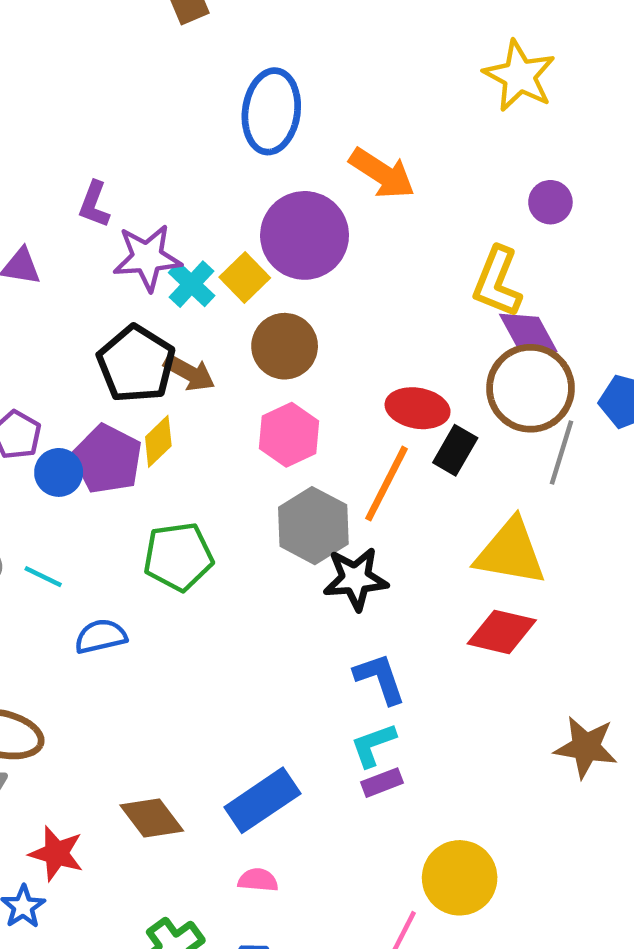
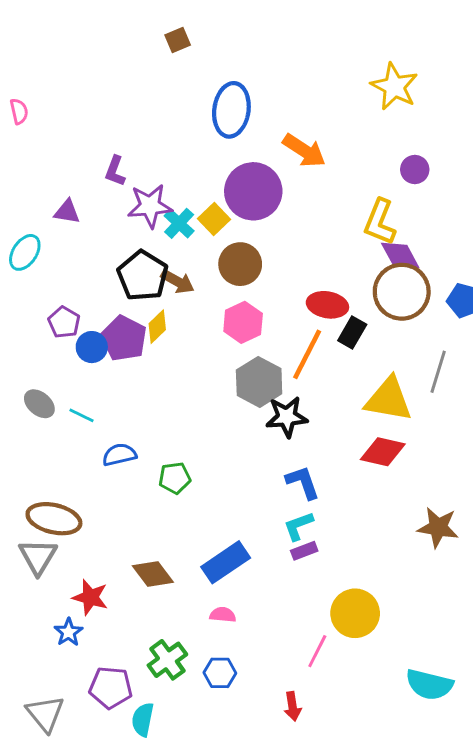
gray line: (562, 453) -> (438, 372), moved
green pentagon: (178, 557) -> (175, 478), moved, size x0.7

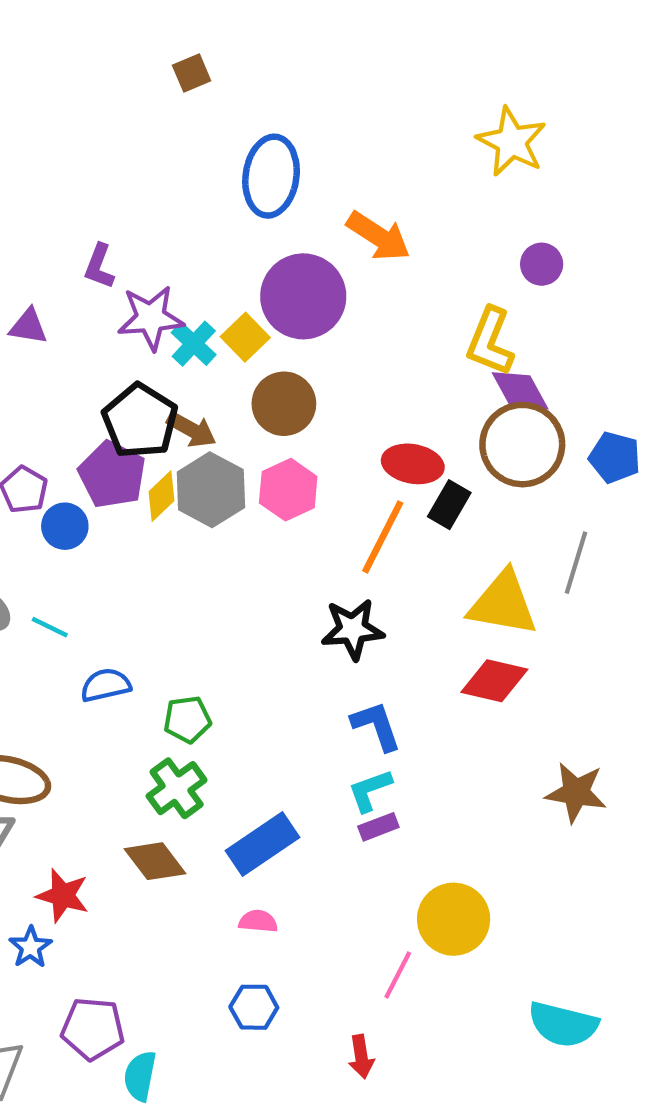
purple pentagon: (124, 338) -> (112, 475), moved
gray hexagon: (259, 382) -> (211, 490), moved
green cross: (167, 660) -> (177, 788), moved

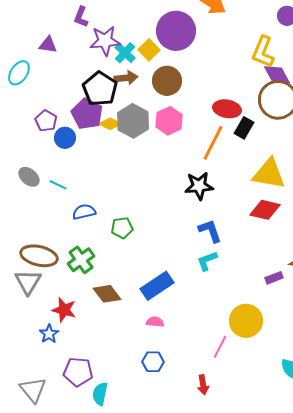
brown arrow: (192, 430) -> (126, 78), moved, turned -35
yellow diamond: (161, 496) -> (110, 124), turned 70
green cross: (177, 788) -> (81, 260), moved
purple rectangle: (378, 827) -> (274, 278), moved

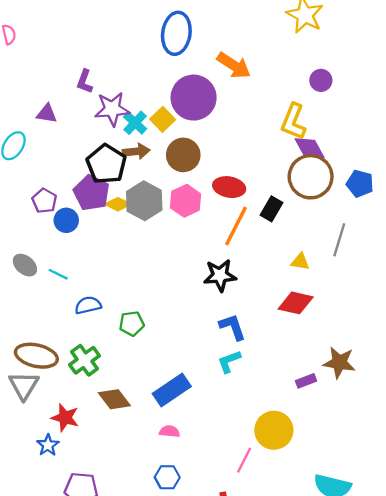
red ellipse: (227, 109) -> (229, 187), moved
yellow triangle: (269, 174) -> (300, 262), size x0.5

